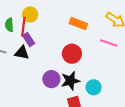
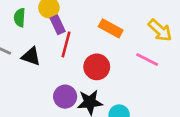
red line: (23, 27) -> (66, 44), moved
purple rectangle: (29, 40) -> (58, 25), moved

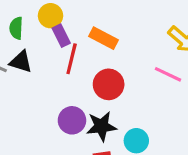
orange rectangle: (111, 28) -> (104, 38), moved
black triangle: (31, 56) -> (21, 62), moved

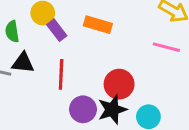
red line: (72, 59) -> (61, 74), moved
red circle: (109, 84) -> (119, 84), moved

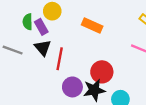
purple rectangle: (57, 30) -> (41, 27), moved
black triangle: (23, 63) -> (43, 48), moved, turned 36

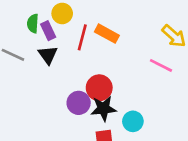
red line: (60, 59) -> (82, 37), moved
red circle: (102, 72) -> (99, 88), moved

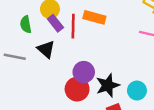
purple rectangle: (48, 31) -> (55, 23), moved
red circle: (99, 88) -> (77, 89), moved
purple circle: (79, 103) -> (84, 72), moved

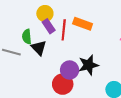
green semicircle: (26, 24) -> (27, 37), moved
black star: (108, 85) -> (89, 65), moved

